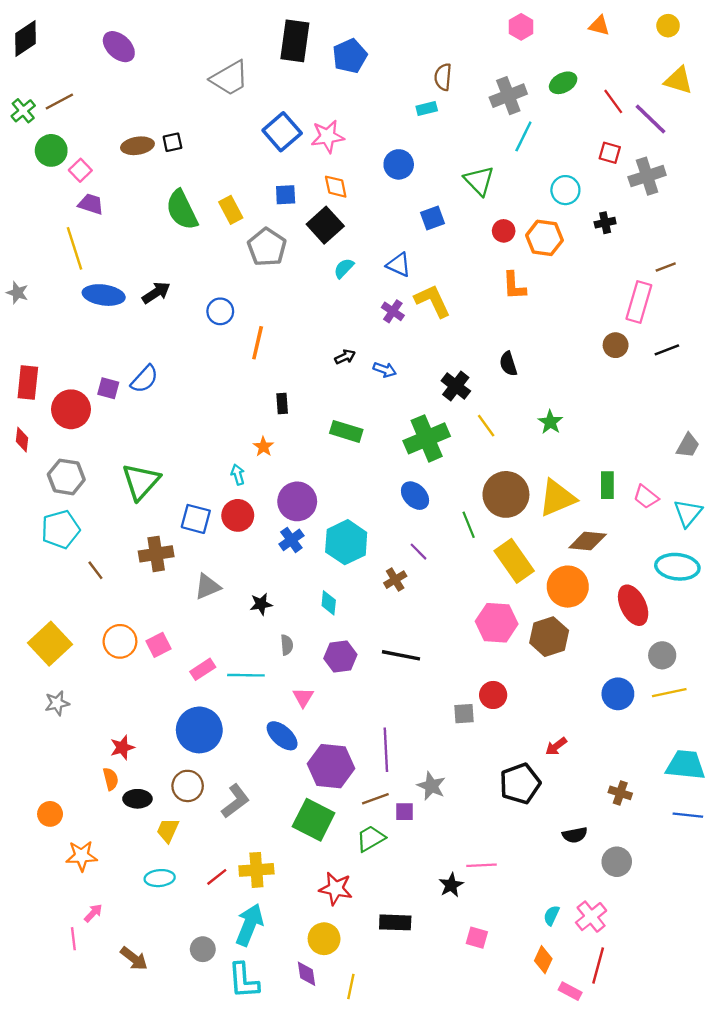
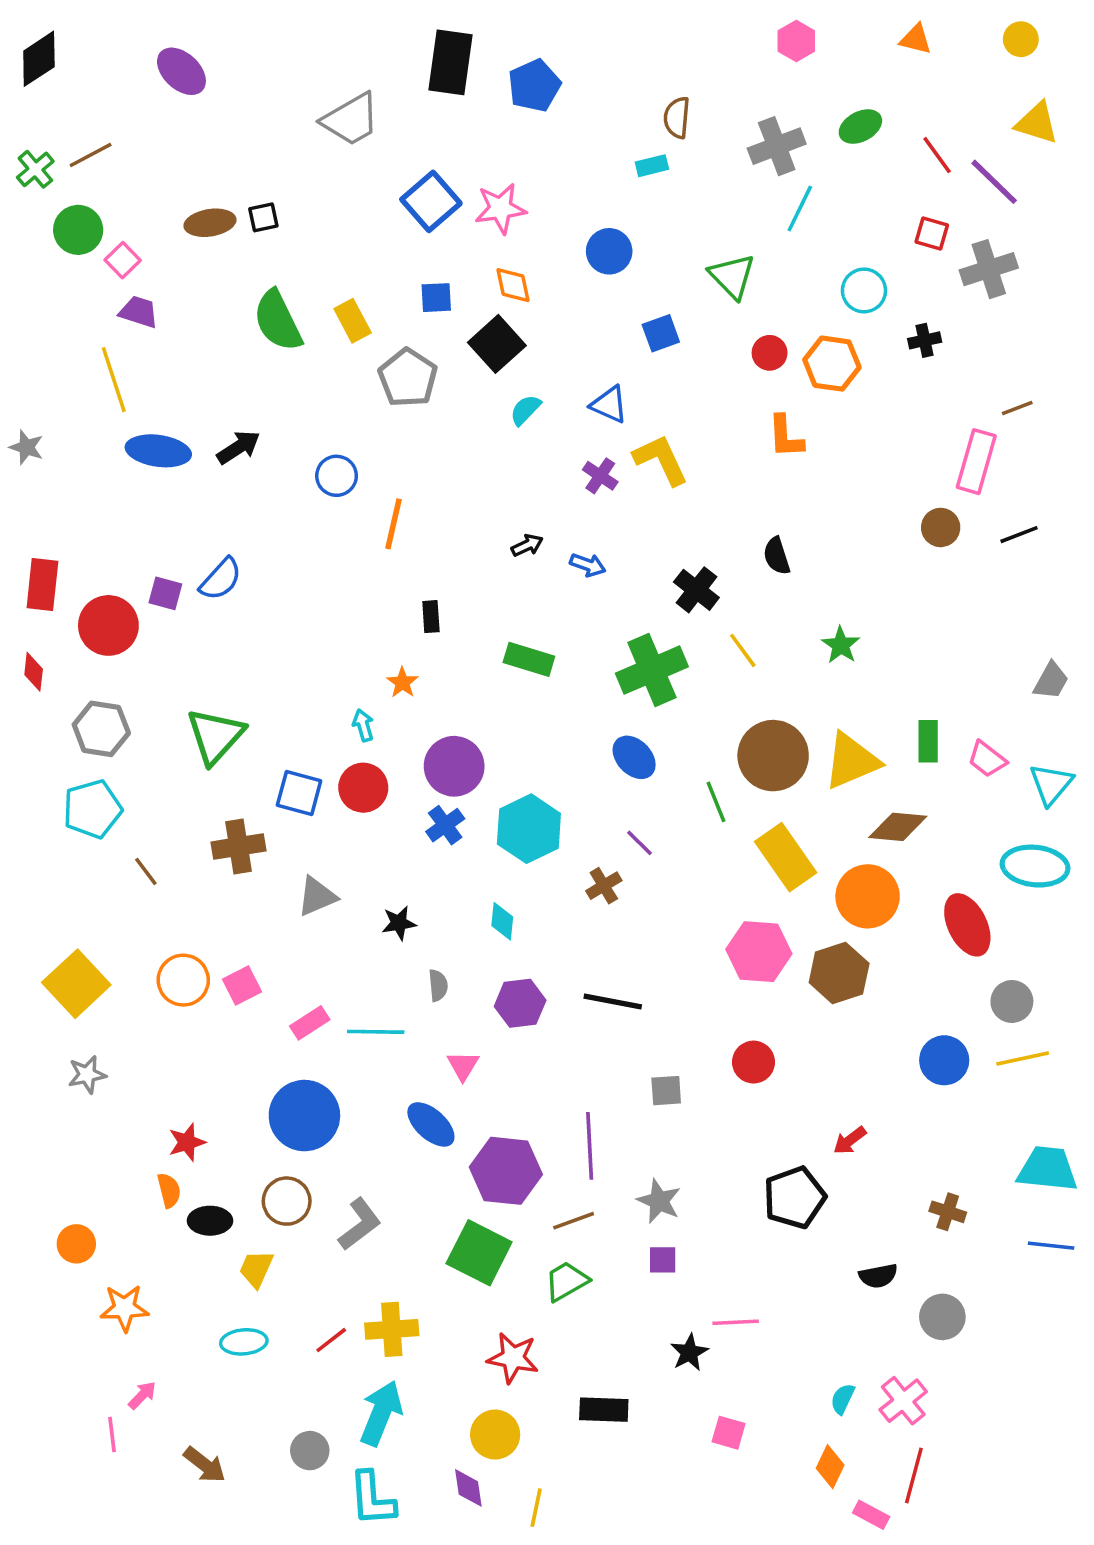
gray square: (464, 714) -> (666, 1091), moved
purple square: (405, 812) -> (663, 1260), moved

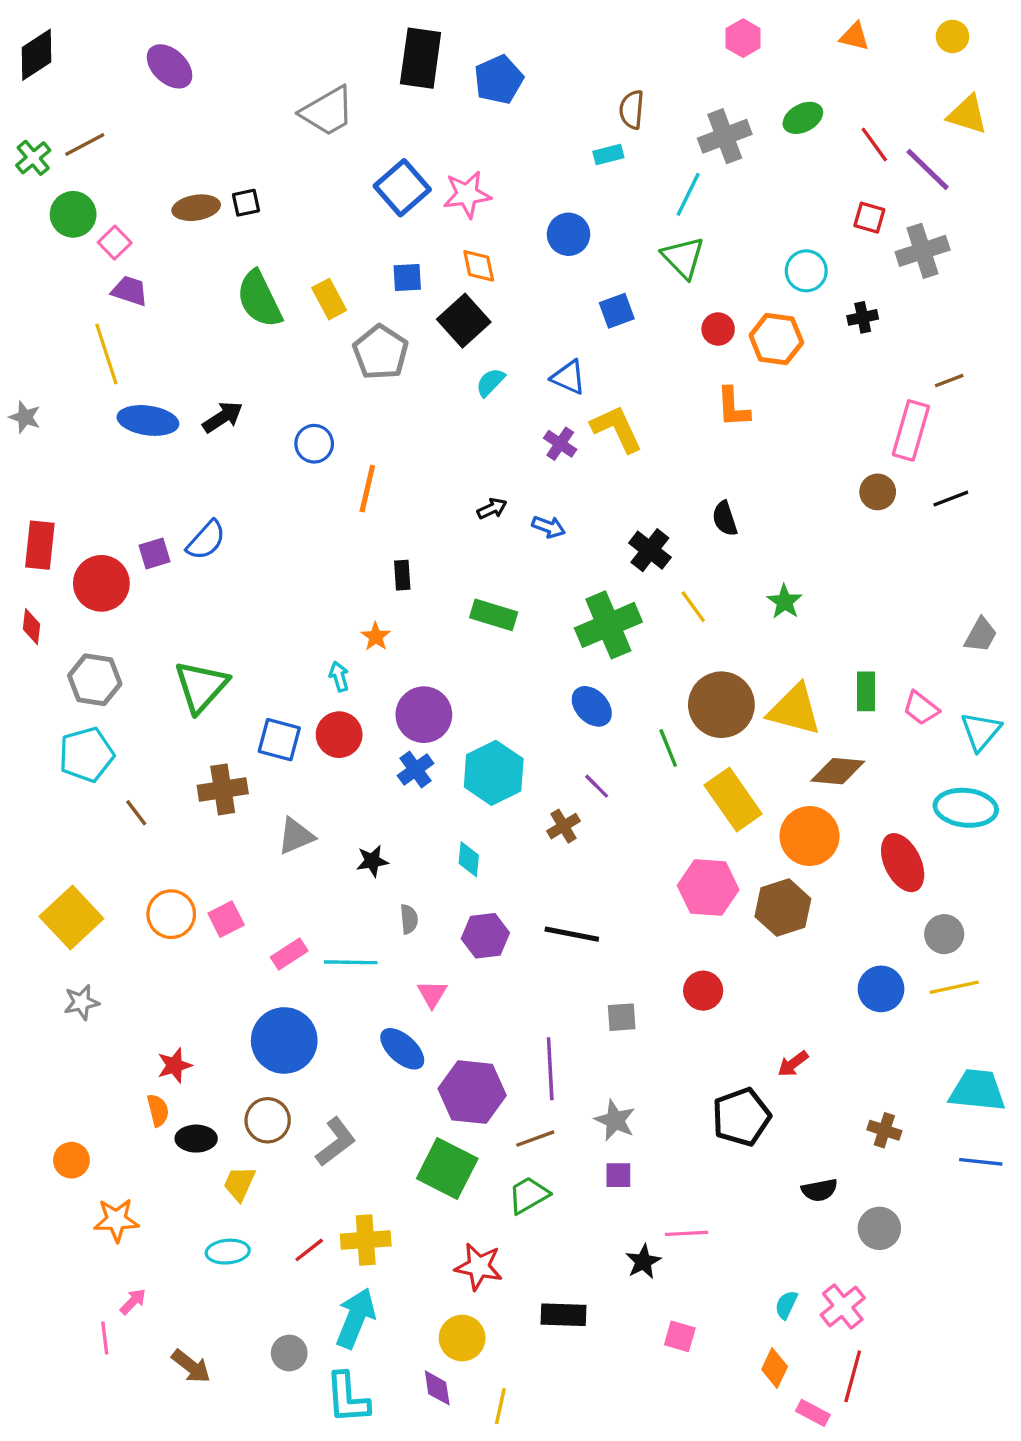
cyan line: (800, 208) -> (688, 194), moved
purple square: (165, 593) -> (155, 553), turned -32
yellow triangle: (852, 761) -> (795, 710), turned 38

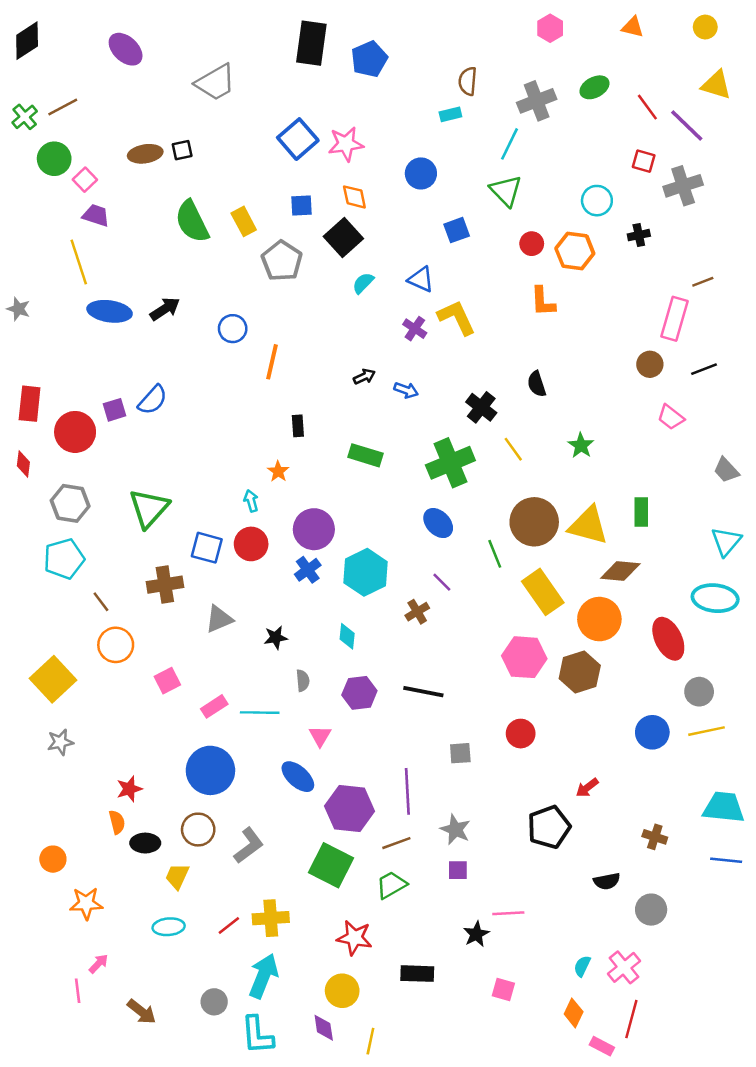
gray trapezoid: (327, 111) -> (215, 82), moved
gray trapezoid: (981, 635) -> (726, 470), turned 108
pink trapezoid: (921, 708) -> (671, 417), moved
orange circle: (171, 914) -> (116, 645), moved

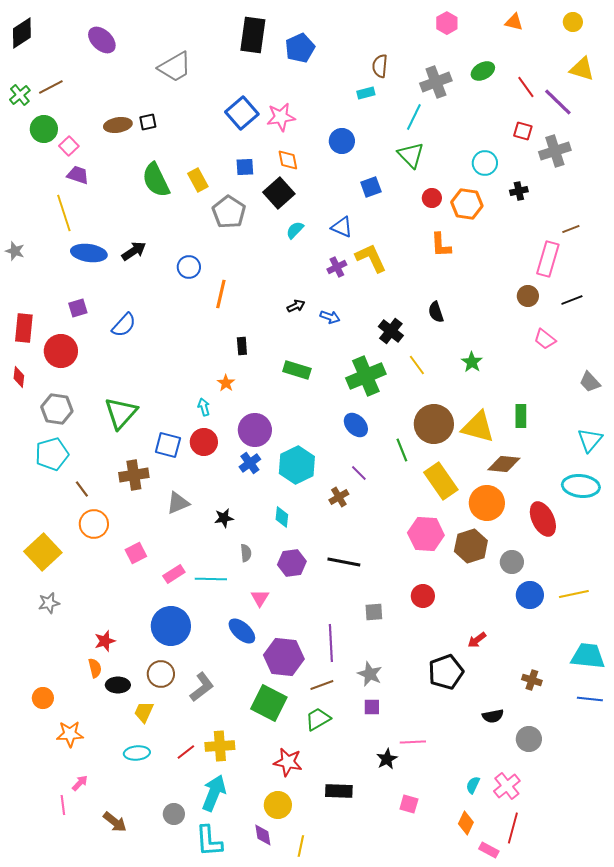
purple cross: (415, 329) -> (337, 267), turned 30
purple square: (114, 410) -> (78, 308), moved
gray circle: (699, 692) -> (512, 562), moved

